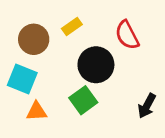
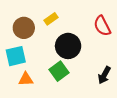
red semicircle: (127, 35) -> (102, 26), moved
cyan square: (22, 79) -> (16, 56), turned -35

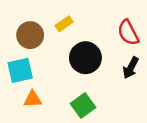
green square: (59, 71) -> (83, 105), moved
black arrow: (104, 75) -> (131, 68), moved

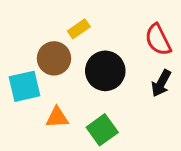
brown circle: (30, 35) -> (54, 58), moved
orange triangle: (33, 99) -> (57, 117), moved

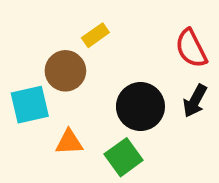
black circle: (105, 71) -> (140, 107), moved

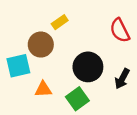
black arrow: (195, 101) -> (122, 79), moved

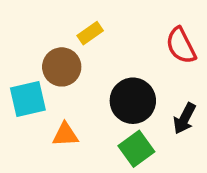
green square: (77, 99) -> (136, 149), moved

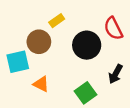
black circle: (133, 101) -> (87, 45), moved
orange triangle: (65, 135) -> (41, 84), turned 30

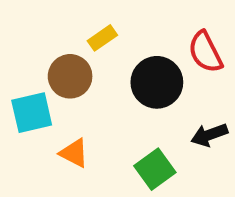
black arrow: (116, 74) -> (209, 135), turned 42

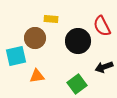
yellow rectangle: (102, 38) -> (51, 19), turned 40
orange triangle: (74, 153) -> (37, 76), turned -35

